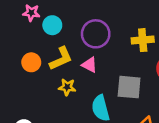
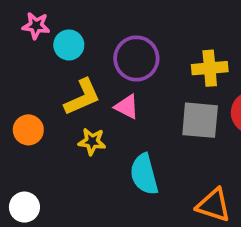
orange circle: (31, 62) -> (28, 130), moved
gray square: (129, 87) -> (200, 120), moved

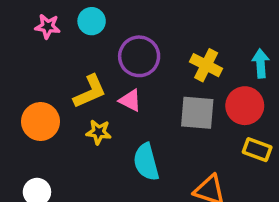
cyan circle: (69, 45) -> (92, 21), moved
yellow cross: (210, 68) -> (206, 65), turned 32
orange circle: (28, 130) -> (40, 122), size x1.4

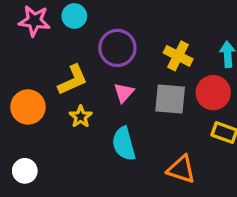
pink star: (48, 26) -> (34, 21), size x1.4
pink triangle: (130, 100) -> (124, 93), moved, turned 45
yellow star: (99, 132) -> (81, 117), turned 30

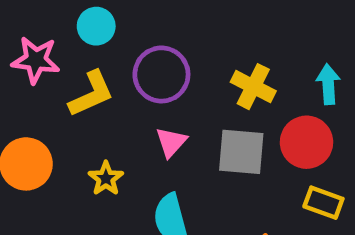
pink star: (34, 21) -> (36, 60), moved
yellow L-shape: (73, 80) -> (91, 94), moved

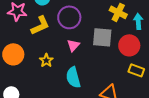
yellow cross: (253, 87) -> (118, 12), moved
gray square: (241, 152) -> (102, 37), moved

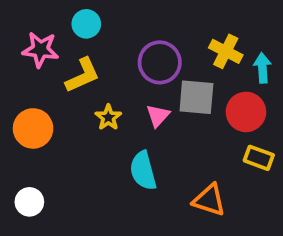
purple circle: (69, 17) -> (160, 62), moved
pink triangle: (73, 45) -> (158, 116), moved
yellow star: (46, 60) -> (108, 117), moved

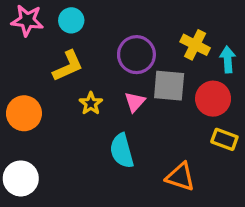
pink star: (40, 50) -> (27, 20), moved
white circle: (29, 202) -> (21, 178), size x1.4

